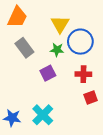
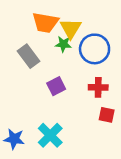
orange trapezoid: (17, 17) -> (45, 23), moved, turned 75
green star: (57, 50) -> (63, 44), moved
red square: (91, 98) -> (107, 115), turned 32

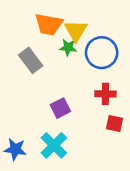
purple square: (56, 86) -> (60, 108), moved

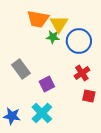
gray rectangle: (31, 60) -> (21, 69), moved
red cross: (105, 94) -> (82, 73), turned -35

